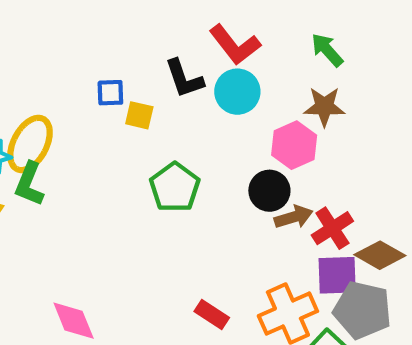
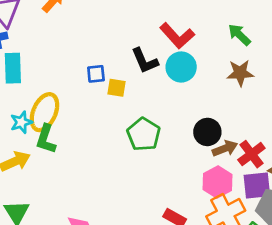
pink hexagon: (294, 145) -> (217, 182), moved

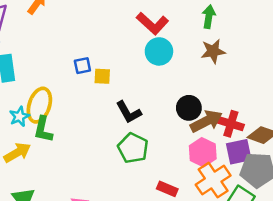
green arrow: (239, 35) -> (209, 17), turned 60
black L-shape: (145, 61) -> (129, 112), moved
green pentagon: (144, 134) -> (133, 148), moved
brown arrow: (225, 148) -> (206, 121), size x1.4
red cross: (251, 154) -> (231, 124), turned -30

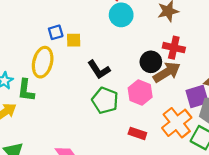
yellow ellipse: (39, 105) -> (43, 62), moved
red cross: (231, 124) -> (174, 48), moved
pink hexagon: (203, 152) -> (140, 93), moved

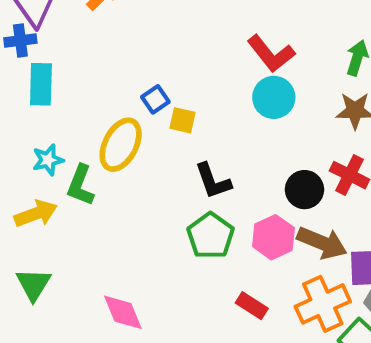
blue square: (56, 32) -> (155, 99), turned -32
brown arrow: (167, 72) -> (322, 243), moved, turned 40

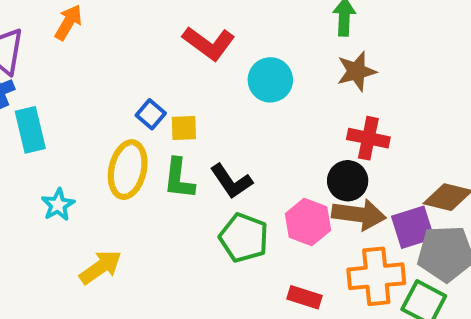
red L-shape: (271, 54) -> (209, 43), moved
green L-shape: (80, 185) -> (179, 179), moved
black circle: (304, 190) -> (348, 181), moved
yellow arrow: (36, 214) -> (100, 267), moved
orange cross: (323, 304) -> (376, 276), turned 34

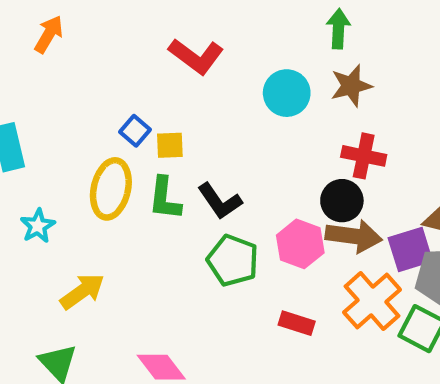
cyan circle: (270, 80) -> (287, 93), moved
orange cross: (376, 276) -> (372, 301), turned -36

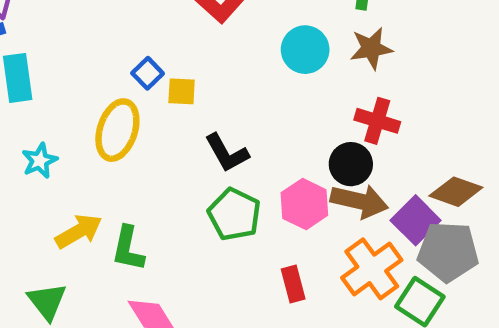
green L-shape: (165, 198) -> (128, 249), moved
purple square: (410, 250) -> (416, 220), turned -33
red rectangle: (297, 323) -> (293, 284), turned 52

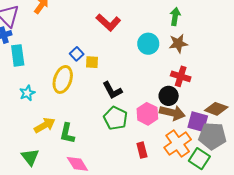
purple square: (416, 220) -> (198, 122), turned -30

